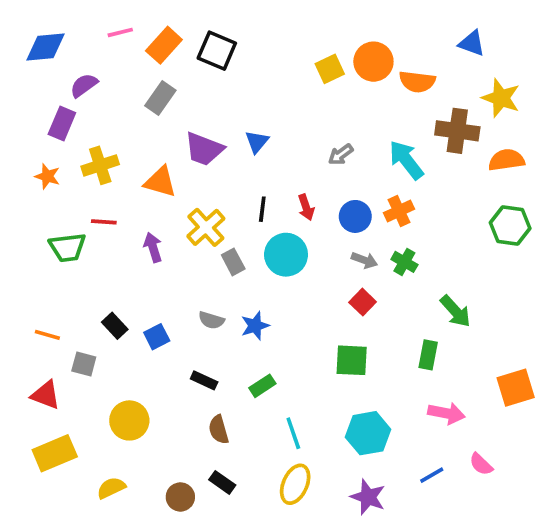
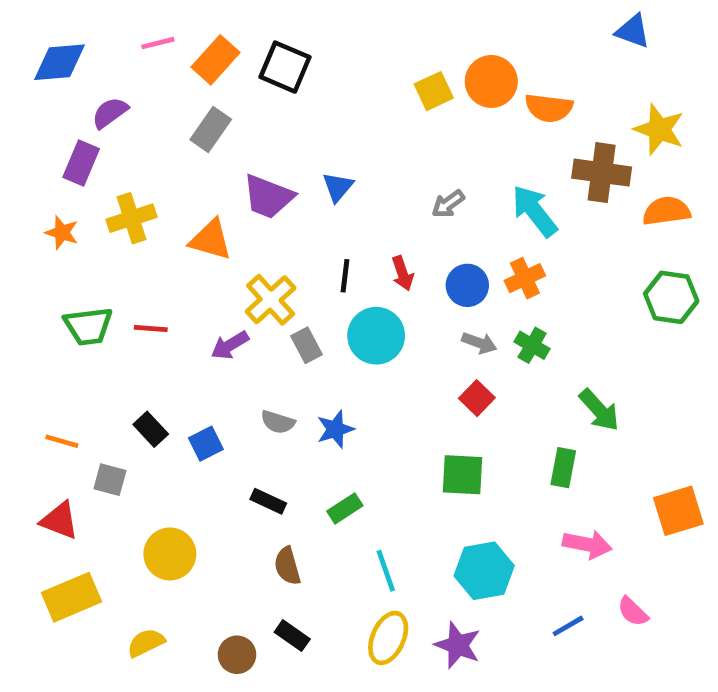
blue triangle: (472, 43) -> (633, 31), moved
red line: (104, 222) -> (151, 329), moved
purple arrow: (153, 247) -> (230, 345), moved, turned -104
purple star: (368, 497) -> (458, 645), moved

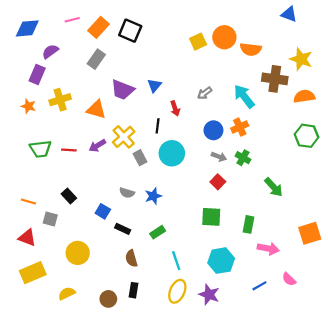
red arrow: (403, 273) -> (175, 108), moved
purple arrow: (230, 345) -> (97, 146), moved
blue square: (206, 444) -> (103, 211), moved, turned -32
green rectangle: (563, 468) -> (248, 224), moved
black rectangle: (292, 636) -> (134, 290), turned 64

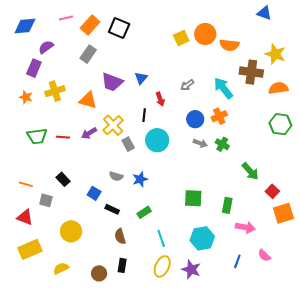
red square: (218, 182) -> (272, 191), moved
blue line: (259, 286) -> (237, 261), turned -40

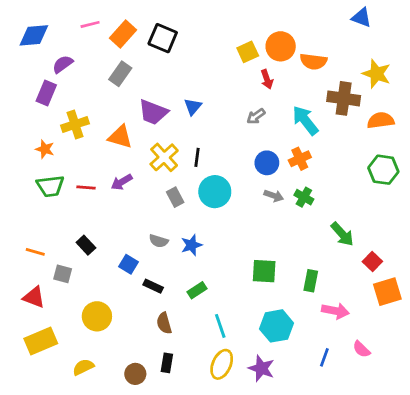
orange star: (26, 97) -> (45, 149), moved
red arrow: (160, 99) -> (267, 79), moved
yellow cross: (113, 125) -> (164, 157), moved

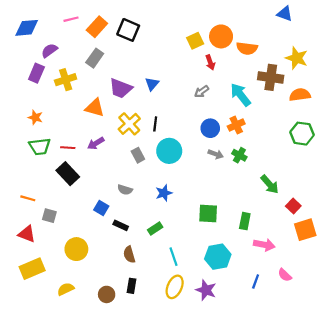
yellow cross: (75, 124) -> (66, 80), moved
black rectangle: (86, 245) -> (68, 174), moved, size x1.5
blue star: (192, 245) -> (164, 193), moved

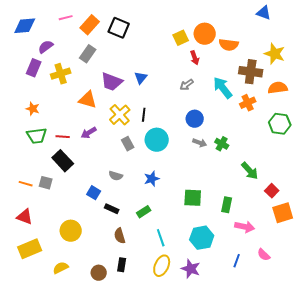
orange cross: (236, 125) -> (248, 103), moved
gray square: (49, 216) -> (46, 183), moved

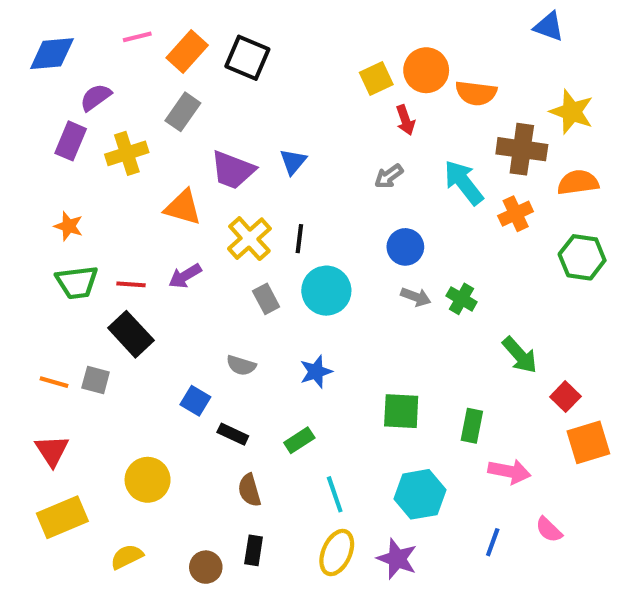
red triangle: (25, 217) -> (52, 451), turned 36

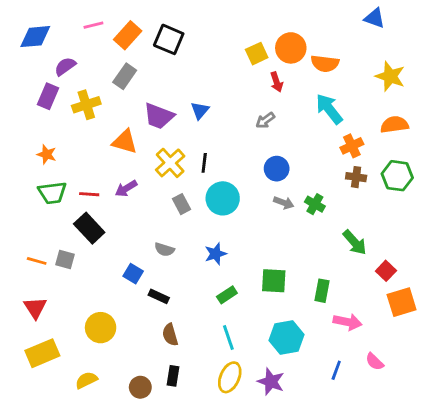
brown cross: (522, 149) -> (356, 177), moved, size x0.6
cyan arrow: (464, 182) -> (329, 109), moved
green rectangle: (299, 440) -> (227, 295), moved

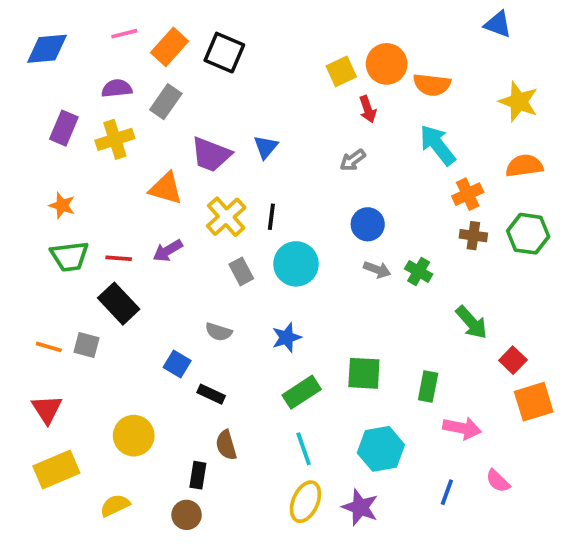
purple semicircle: (65, 66) -> (117, 88), moved, turned 30
green rectangle: (227, 295) -> (302, 392), size x1.4
black rectangle: (173, 376) -> (198, 475), moved

